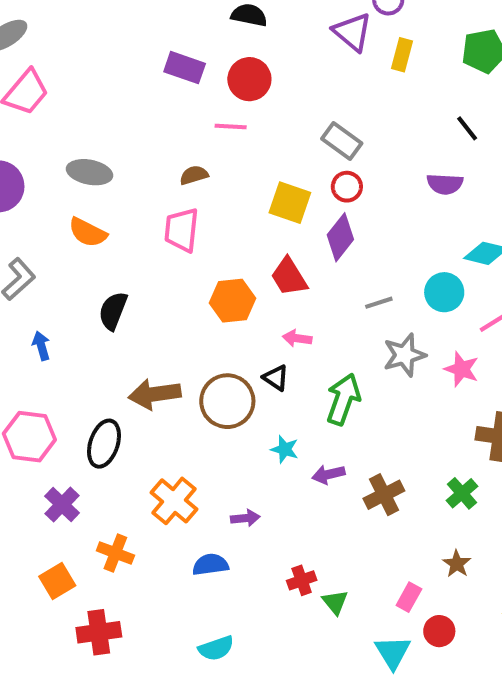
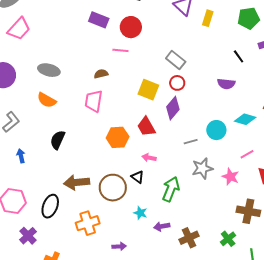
cyan circle: (444, 292) -> (216, 130), moved
orange cross: (174, 501) -> (88, 223), moved, turned 30

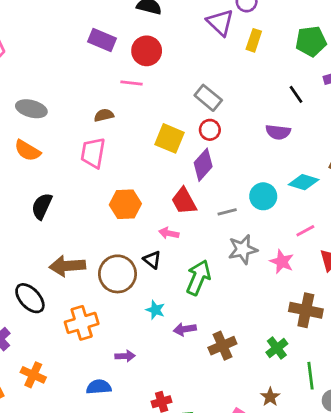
red trapezoid: (146, 127) -> (184, 201), moved
black ellipse: (50, 206) -> (30, 298), turned -65

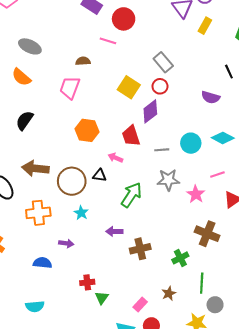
black triangle: (152, 260) -> (99, 175), turned -40
cyan star: (155, 310) -> (81, 213), moved

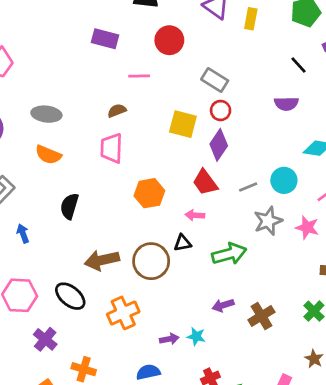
red circle: (124, 19) -> (169, 40), moved
cyan circle: (191, 143) -> (284, 180), moved
green arrow: (131, 195) -> (229, 254), turned 60
cyan star: (81, 213) -> (196, 336), moved

